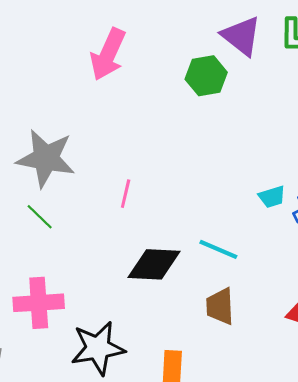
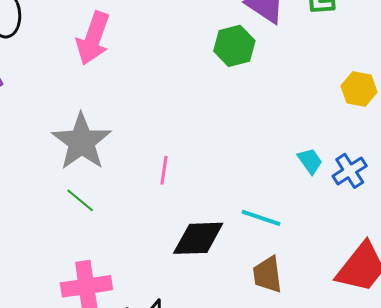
pink arrow: (108, 54) -> (93, 38), moved
gray star: (46, 158) -> (82, 142), turned 30
cyan trapezoid: (272, 197) -> (310, 161), turned -104

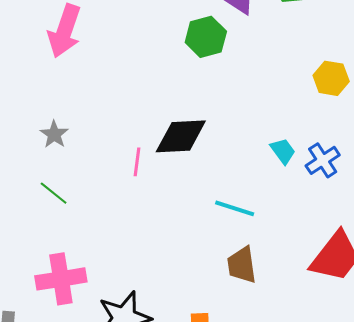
gray star: (82, 142) -> (54, 134), size x0.5
black diamond: (198, 238) -> (181, 136), moved

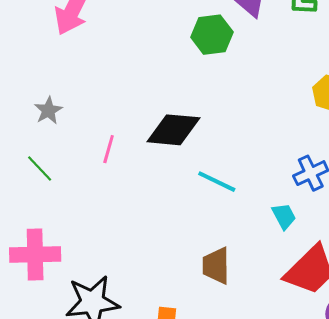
cyan trapezoid: (283, 151) -> (284, 216), moved
pink line: (137, 162) -> (109, 149), moved
cyan line: (235, 208) -> (217, 182), moved

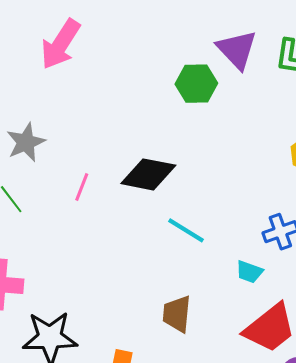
gray star: (48, 110) -> (26, 142), size x1.4
cyan trapezoid: (284, 216) -> (249, 272), turned 132

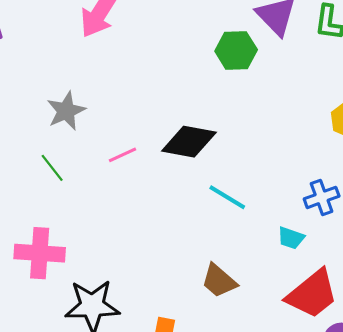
pink line: (82, 187) -> (123, 155), turned 44
brown trapezoid: (177, 314) -> (219, 281), turned -54

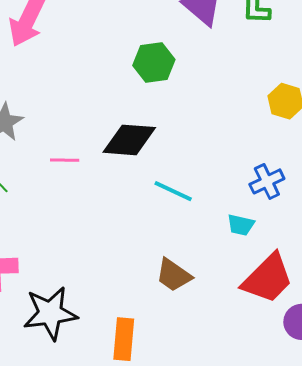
green hexagon: (236, 50) -> (154, 62), moved
pink line: (123, 155) -> (65, 160), turned 32

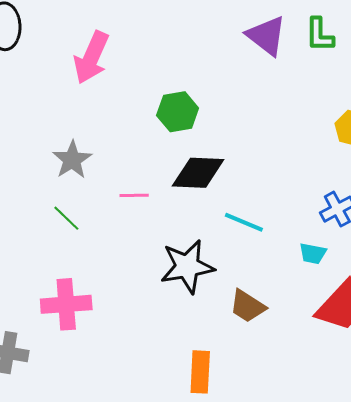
green hexagon: (154, 62) -> (178, 112), moved
black star: (50, 313) -> (187, 266), moved

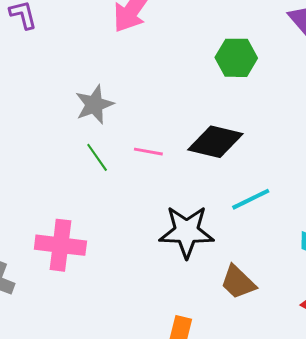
green hexagon: (178, 112) -> (236, 58), moved
green line: (66, 218) -> (97, 157), moved
cyan line: (244, 222) -> (251, 199), turned -60

